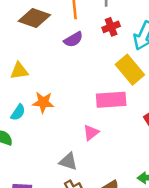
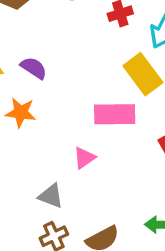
purple semicircle: (73, 39) -> (34, 68), moved, turned -120

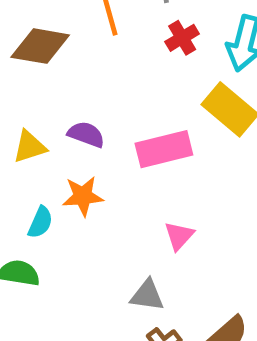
pink rectangle: (115, 114) -> (164, 149), moved

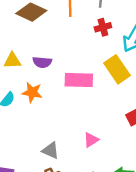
purple semicircle: (86, 134) -> (42, 62), turned 150
pink triangle: (179, 236) -> (91, 140), moved

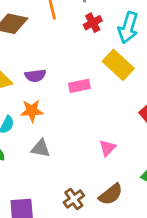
pink rectangle: (79, 80) -> (79, 86), size x0.7
gray triangle: (51, 150) -> (41, 148), moved

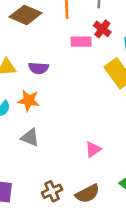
red cross: (93, 23) -> (102, 29), turned -36
pink rectangle: (79, 86) -> (81, 42), moved

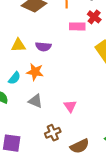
pink triangle: (93, 149) -> (70, 106), moved, turned -32
brown cross: (52, 191) -> (53, 133), moved

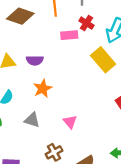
orange star: (35, 72) -> (43, 88), moved, turned -30

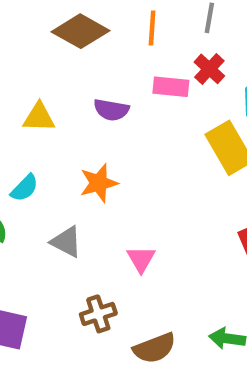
purple semicircle: (35, 60) -> (111, 110), moved

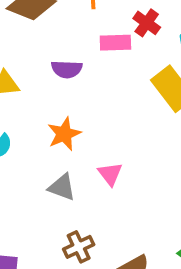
gray triangle: (66, 242) -> (62, 187), moved
pink triangle: (141, 259) -> (110, 174), moved

